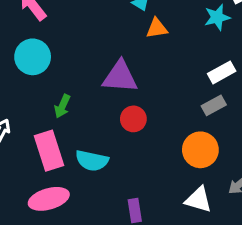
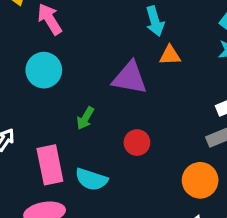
purple triangle: (120, 77) -> (130, 78), moved
green arrow: (62, 106) -> (85, 118), moved

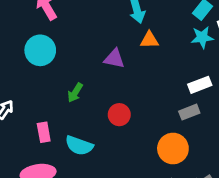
purple triangle: (130, 78) -> (114, 59), size x0.7
pink rectangle: (50, 165) -> (44, 132), size x0.6

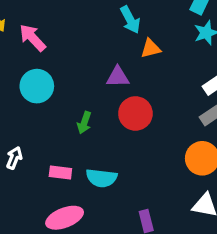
red circle: (119, 115) -> (135, 113), moved, size x1.4
pink rectangle: (44, 132) -> (60, 172), turned -60

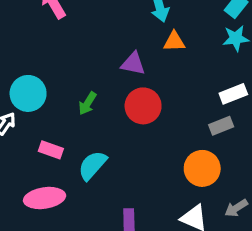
cyan circle: (37, 86) -> (28, 93), moved
cyan semicircle: (101, 178) -> (92, 165), turned 112

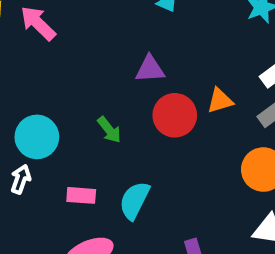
orange triangle: (174, 42) -> (220, 101), moved
green arrow: (87, 103) -> (109, 130), turned -55

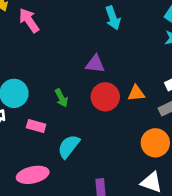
pink rectangle: (81, 195) -> (36, 126), moved

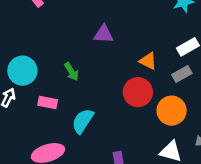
orange triangle: (136, 93) -> (148, 61), turned 36
red circle: (105, 97) -> (138, 92), moved

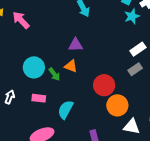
orange triangle: (148, 61) -> (71, 66), moved
cyan circle: (22, 71) -> (34, 67), moved
orange circle: (172, 111) -> (117, 105), moved

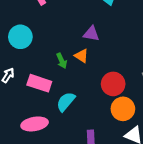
cyan circle: (34, 67) -> (20, 37), moved
pink rectangle: (39, 98) -> (39, 83), size x1.5

